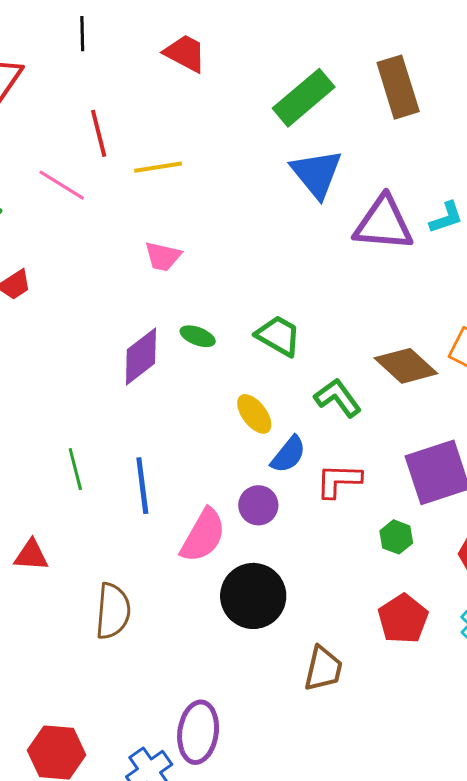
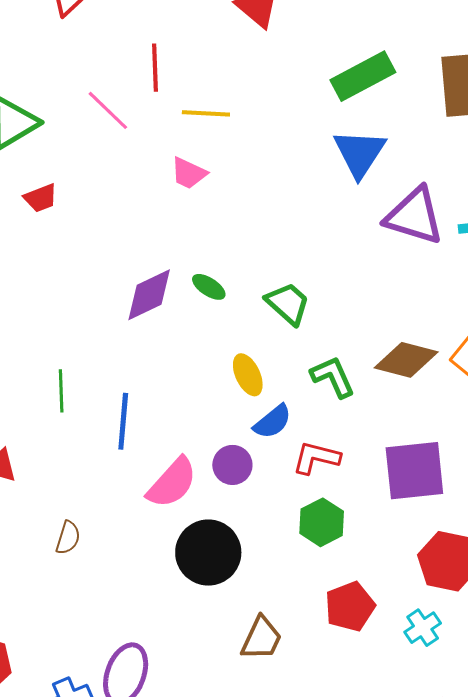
pink trapezoid: (163, 256) -> (189, 173), moved
brown diamond: (406, 366) -> (406, 360), turned -40
green hexagon: (396, 537) -> (322, 522), moved, size x1.4
brown semicircle: (113, 611) -> (68, 538), size x0.6

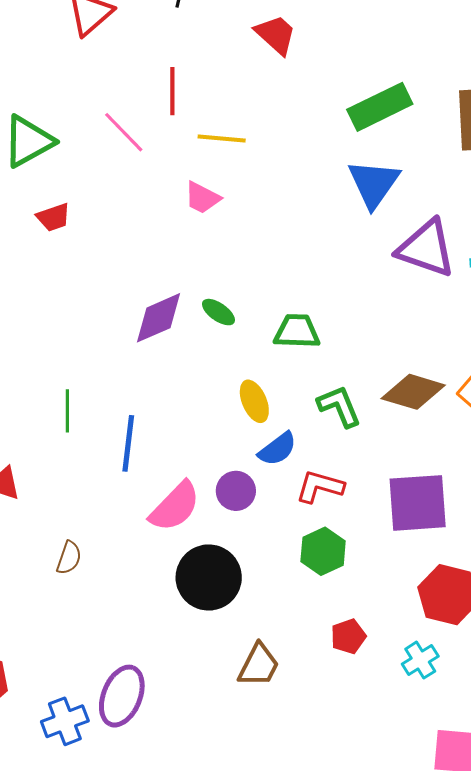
green trapezoid: (288, 303) -> (297, 331), turned -42
red pentagon: (350, 607) -> (348, 636), size x0.7

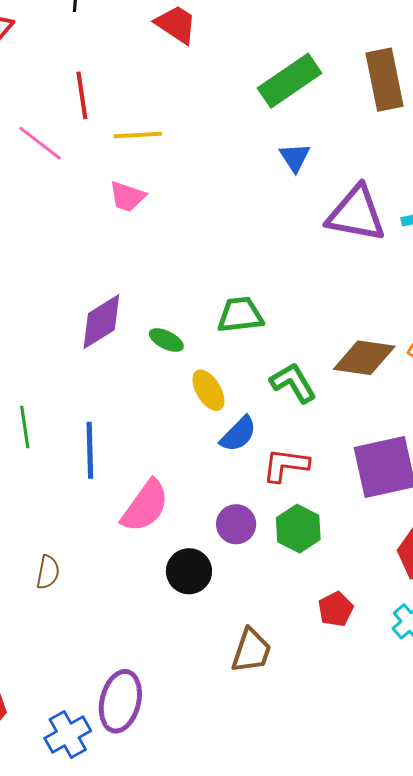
blue triangle: (374, 184) -> (295, 157), size x0.6
green ellipse: (218, 312) -> (166, 340), moved
purple circle: (236, 491) -> (236, 524), moved
black circle: (209, 577) -> (189, 571), size x0.7

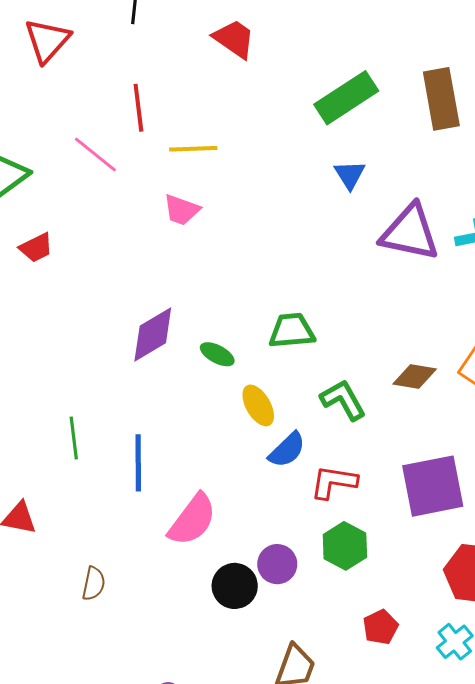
brown diamond: (364, 358) -> (415, 376), size x0.7
purple circle: (236, 524) -> (277, 564), moved

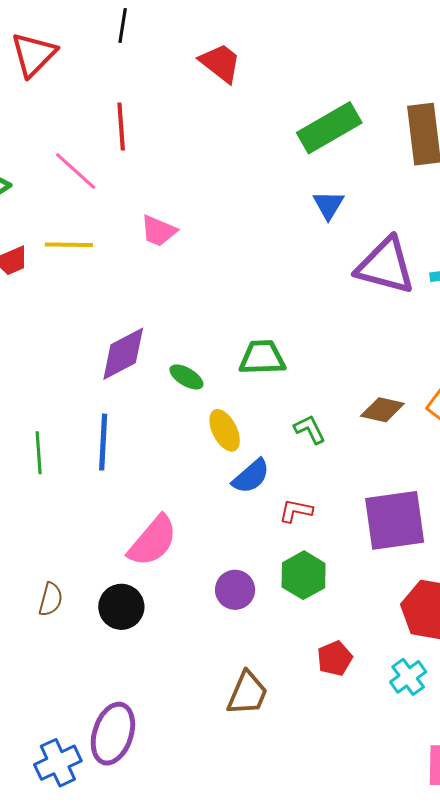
yellow line: (193, 149) -> (69, 245), moved
green L-shape: (343, 400) -> (310, 429), size x0.7
blue line: (138, 463) -> (103, 442), moved
red L-shape: (334, 482) -> (296, 511), size x0.7
black circle: (235, 586) -> (121, 607), moved

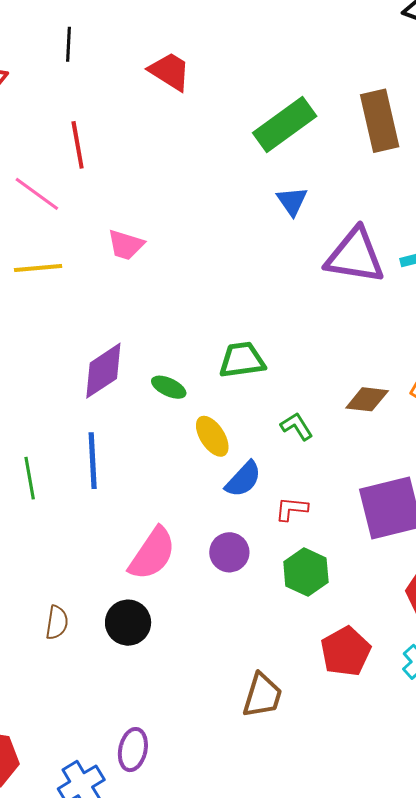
purple circle: (235, 590) -> (229, 552), moved
red pentagon: (335, 658) -> (346, 651), size x1.4
purple ellipse: (113, 734) -> (133, 750), size x0.7

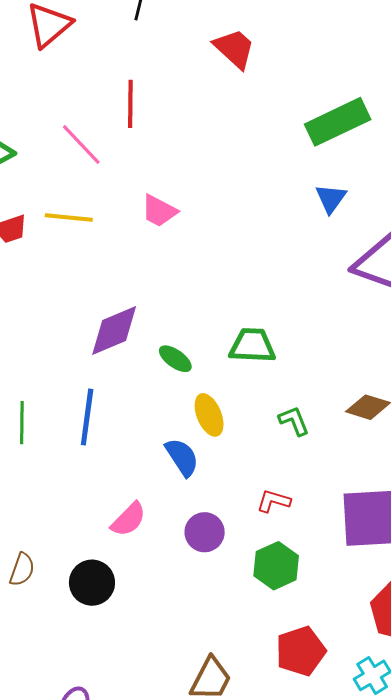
blue semicircle: (243, 479) -> (182, 457), moved, turned -87
pink semicircle: (152, 554) -> (129, 519), size x0.7

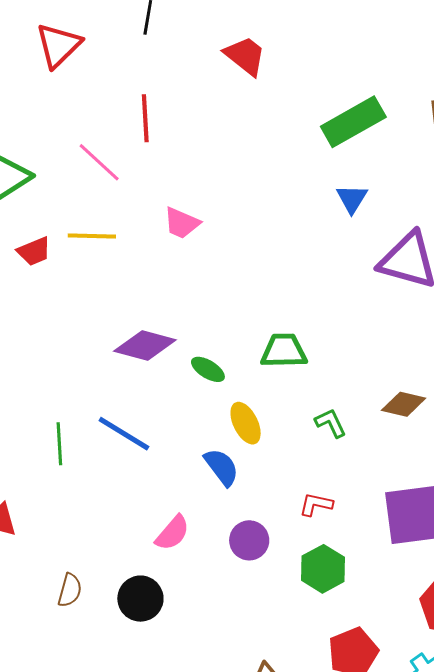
purple diamond: (114, 331) -> (145, 345), turned 42
blue line: (87, 417) -> (124, 434), turned -62

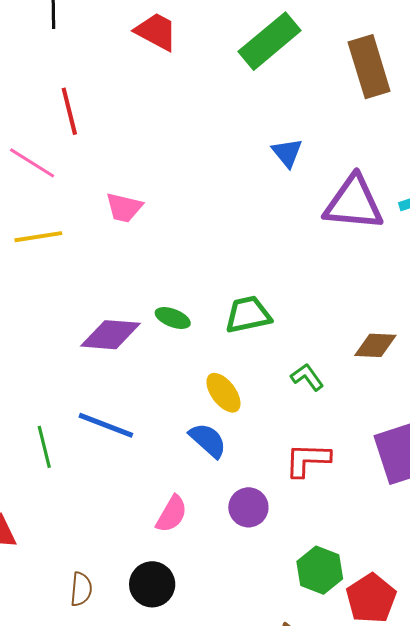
green rectangle: (353, 122) -> (270, 41), moved
green ellipse: (208, 369) -> (173, 318), moved
red L-shape: (316, 504) -> (307, 460), size x1.4
green hexagon: (323, 569) -> (320, 570), moved

